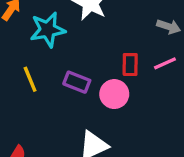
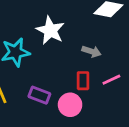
gray arrow: (169, 27) -> (91, 51), moved

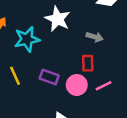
pink line: (111, 80) -> (104, 86), moved

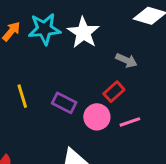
cyan star: (27, 39) -> (44, 29), moved
red rectangle: (88, 63) -> (114, 92), turned 42

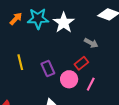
purple rectangle: (64, 103) -> (48, 69), turned 35
pink line: (130, 122) -> (91, 84), turned -48

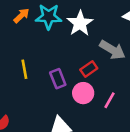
gray arrow: (91, 43) -> (112, 50), size x1.5
red rectangle: (81, 63) -> (89, 69), moved

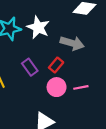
purple rectangle: (58, 79) -> (30, 67), moved
pink line: (109, 100) -> (81, 87), turned 64

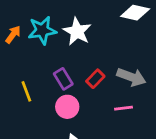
gray arrow: (72, 43) -> (131, 77), moved
pink circle: (57, 87) -> (67, 107), moved

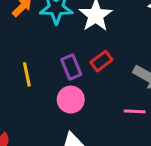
red rectangle: (95, 79) -> (101, 61), moved

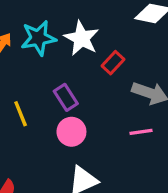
red rectangle: (101, 61) -> (113, 63), moved

